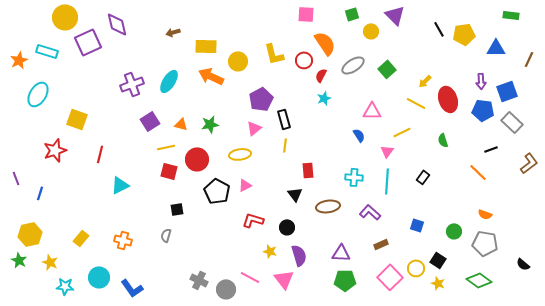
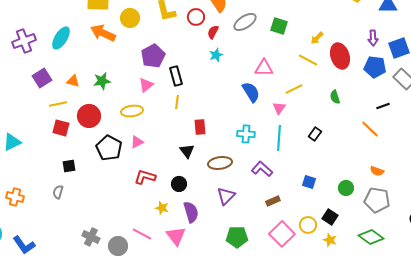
green square: (387, 69) -> (279, 26), turned -30
blue semicircle: (359, 135) -> (251, 92), size x1.5
purple triangle: (341, 253) -> (226, 196), moved, turned -48

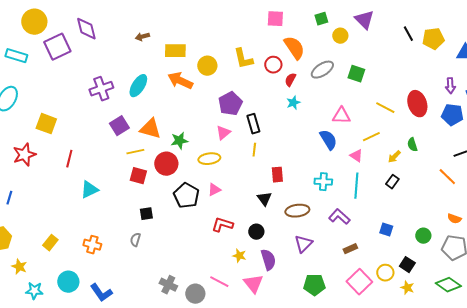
yellow arrow: (317, 38) -> (394, 157), moved
orange triangle: (73, 81) -> (150, 129), size x1.6
green star: (102, 81) -> (179, 141), moved
pink triangle: (279, 108) -> (356, 156), turned -32

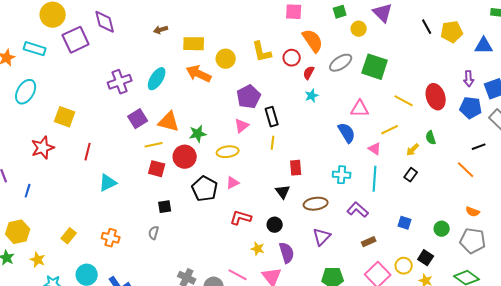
green square: (356, 74) -> (375, 67), size x1.5

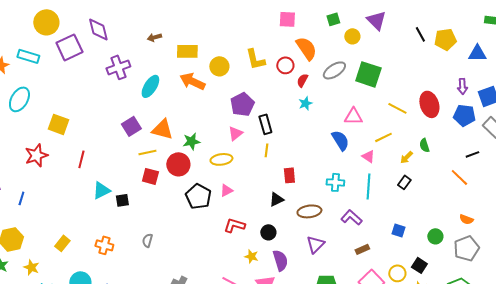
purple cross: (120, 82) -> (118, 67), moved
black triangle: (283, 192) -> (276, 199), turned 42
black square: (165, 207) -> (122, 200), moved
gray pentagon: (473, 241) -> (466, 248), turned -30

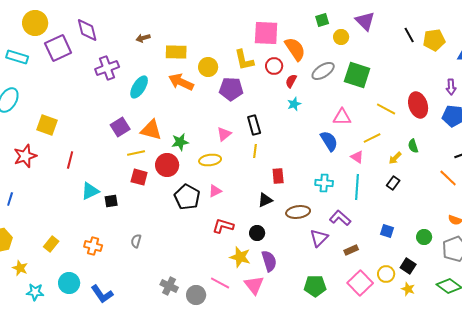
pink square: (287, 19) -> (266, 33), moved, size x1.5
purple pentagon: (242, 104) -> (231, 89), moved, turned 30
purple triangle: (315, 244) -> (319, 238), moved
yellow star: (251, 256) -> (240, 257), size x1.5

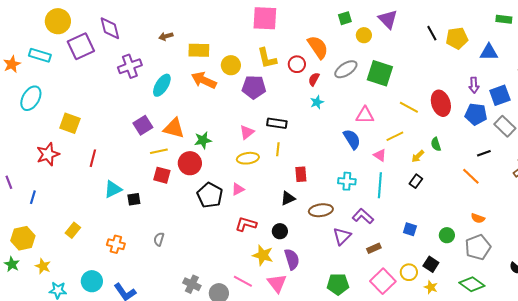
pink square: (266, 33) -> (265, 18), moved
black rectangle: (254, 125) -> (277, 123), turned -66
yellow ellipse: (210, 160) -> (248, 158), moved
yellow rectangle: (51, 244) -> (73, 230), moved

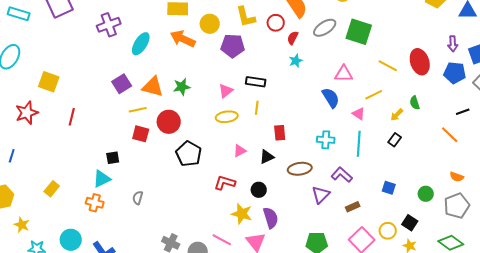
green star: (203, 140) -> (182, 87), moved
cyan triangle: (113, 189) -> (102, 179), moved
pink triangle: (238, 189) -> (240, 151), moved

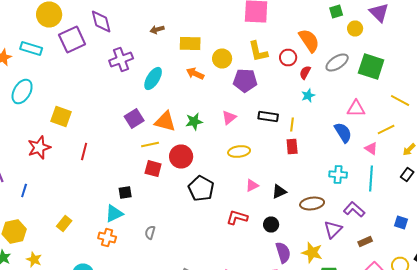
orange arrow: (183, 39) -> (195, 74), size x0.7
pink triangle: (226, 91) -> (229, 118), moved
yellow line: (257, 108) -> (292, 124), moved
red rectangle: (280, 133) -> (292, 146), moved
yellow star: (242, 214) -> (312, 252), moved

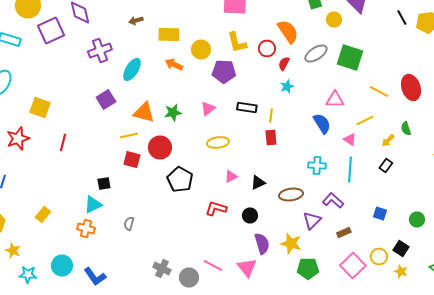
purple square: (134, 118) -> (106, 100), moved

